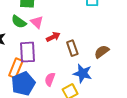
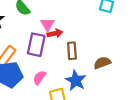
pink triangle: (37, 22) -> (48, 24), moved
purple rectangle: (27, 52) -> (36, 45), moved

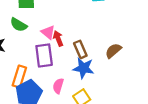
red arrow: (55, 33) -> (58, 38), turned -80
blue star: (76, 80) -> (83, 68), moved

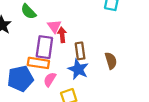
brown semicircle: (113, 51) -> (111, 61), turned 98
orange rectangle: (19, 77) -> (38, 63), moved, turned 66

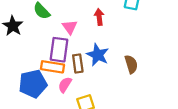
red arrow: (62, 35) -> (99, 17), moved
brown rectangle: (80, 51) -> (78, 63), moved
blue star: (78, 69) -> (98, 55), moved

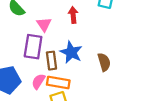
orange rectangle: (52, 67) -> (58, 83), moved

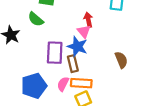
pink triangle: (44, 24) -> (84, 32), moved
blue star: (71, 52) -> (77, 46), moved

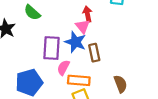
brown semicircle: (121, 60) -> (121, 84), moved
brown rectangle: (73, 64) -> (94, 53), moved
pink semicircle: (63, 84) -> (63, 68), moved

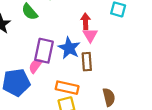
pink triangle: (83, 26) -> (90, 35), moved
pink semicircle: (63, 68) -> (36, 66), moved

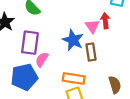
red arrow: (86, 21) -> (105, 21), moved
purple rectangle: (44, 51) -> (30, 43), moved

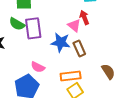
purple rectangle: (30, 43) -> (33, 28), moved
pink semicircle: (42, 60) -> (38, 67), turned -80

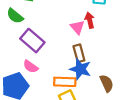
purple rectangle: (33, 28) -> (32, 41), moved, turned -50
blue star: (61, 42) -> (80, 69), moved

